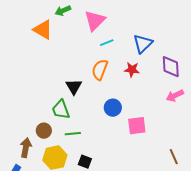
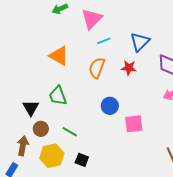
orange triangle: (43, 30) -> (59, 56), moved
black triangle: (74, 87) -> (31, 108), moved
green trapezoid: (61, 110) -> (58, 96), moved
green line: (73, 134) -> (70, 132), turned 35

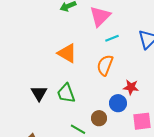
red star: (129, 68) -> (131, 87), moved
black triangle: (31, 108) -> (39, 93), moved
brown circle: (41, 129) -> (99, 118), moved

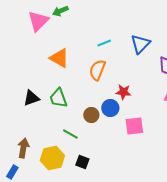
pink triangle: (100, 16) -> (38, 21), moved
black triangle: (39, 93) -> (31, 98), turned 42
brown circle: (99, 118) -> (91, 115), moved

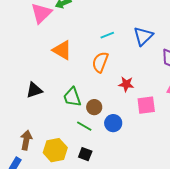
green trapezoid: (58, 98) -> (72, 97), moved
blue circle: (110, 108) -> (113, 123), moved
pink square: (134, 126) -> (146, 105), moved
green line: (70, 134) -> (84, 126), moved

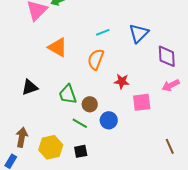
black square: (85, 154) -> (81, 151), turned -32

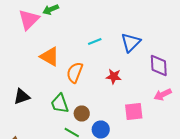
orange semicircle: (96, 59) -> (75, 72), moved
red star: (122, 81) -> (114, 76), moved

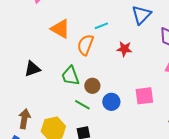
cyan line: (95, 42) -> (101, 26), moved
pink square: (134, 112) -> (144, 96), moved

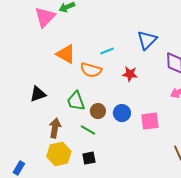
orange semicircle: (85, 45) -> (91, 70), turned -95
blue circle: (111, 102) -> (122, 113), moved
brown arrow: (24, 119) -> (55, 128), moved

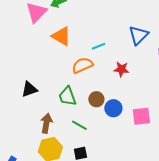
orange triangle: (66, 54) -> (61, 36), moved
orange semicircle: (91, 70) -> (82, 65), turned 140
brown circle: (98, 111) -> (96, 99), moved

